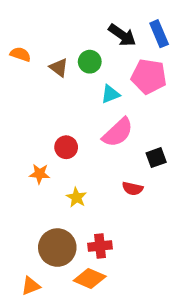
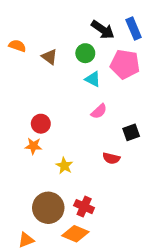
green circle: (90, 62) -> (85, 53), moved
cyan triangle: (110, 94) -> (93, 79), turned 49
pink semicircle: (118, 132) -> (99, 111), size x0.6
red circle: (66, 147) -> (41, 124), moved
red cross: (100, 246) -> (84, 207), turned 30

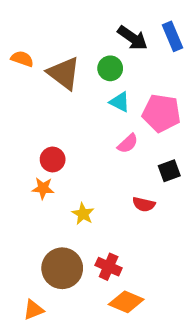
brown triangle: (49, 57) -> (64, 73), size x1.6
pink pentagon: (125, 64) -> (161, 113), moved
orange diamond: (75, 234) -> (126, 302), moved

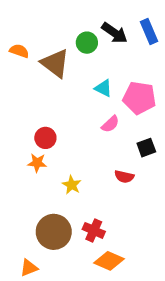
green circle: (110, 68) -> (87, 43), moved

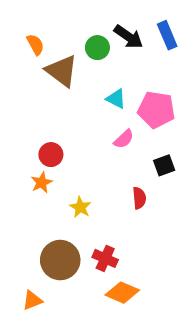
orange semicircle: (19, 51) -> (35, 44), moved, turned 42
orange star: (37, 163) -> (42, 182), turned -30
red semicircle: (124, 177) -> (139, 198), turned -108

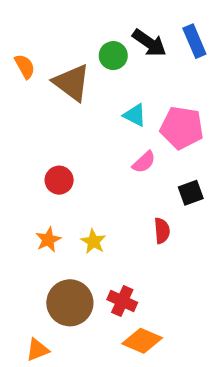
orange semicircle: (35, 44) -> (25, 66), moved
orange star: (42, 182) -> (48, 240), moved

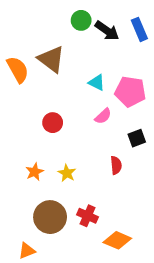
green circle: (113, 56) -> (81, 20), moved
orange semicircle: (25, 66) -> (18, 70), moved, size x1.5
red circle: (59, 180) -> (53, 123), moved
orange diamond: (142, 341) -> (117, 240), moved

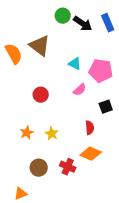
brown circle: (50, 217) -> (39, 168), size x0.7
orange diamond: (117, 240) -> (91, 154), moved

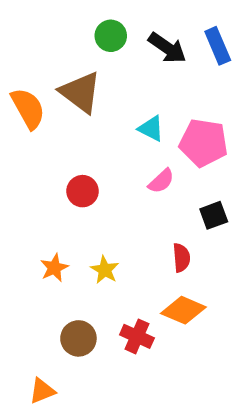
green circle: (63, 16) -> (111, 36), moved

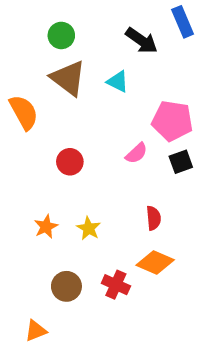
green circle: (111, 36) -> (61, 35), moved
blue rectangle: (218, 46) -> (183, 22), moved
orange semicircle: (28, 108) -> (24, 112), moved
cyan triangle: (151, 129) -> (118, 82), moved
black square: (214, 215) -> (181, 162), moved

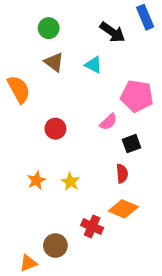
brown triangle: (68, 78) -> (54, 62), size x0.7
black square: (181, 162) -> (132, 144), moved
brown circle: (66, 286) -> (55, 246), moved

